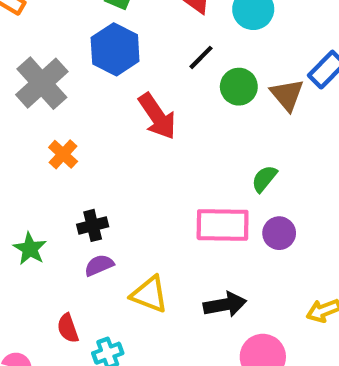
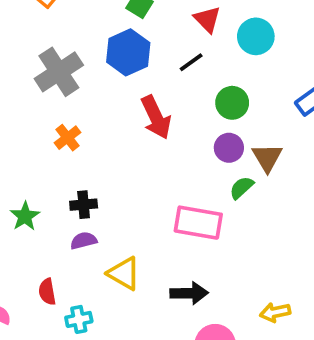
black line: (201, 57) -> (191, 62), moved
brown triangle: (287, 95) -> (267, 158), moved
purple circle: (279, 233) -> (229, 148), moved

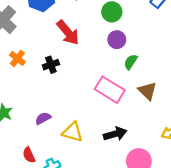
brown triangle: (267, 158) -> (148, 91), moved
black cross: (84, 205) -> (51, 65), moved
pink rectangle: (198, 223) -> (110, 90), turned 36

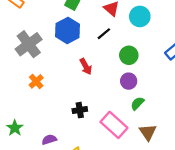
red arrow: (68, 32) -> (86, 67), size x0.7
black cross: (51, 65) -> (80, 110), moved

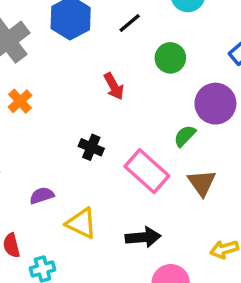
red arrow: (86, 67) -> (114, 86), moved
purple circle: (129, 81) -> (215, 104), moved, size x1.5
black cross: (80, 110) -> (91, 147), turned 32

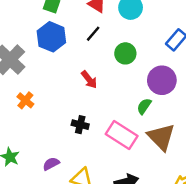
brown triangle: (202, 183) -> (161, 137), size x1.4

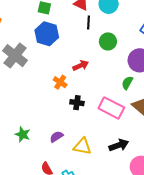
black line: (93, 34) -> (88, 23), moved, turned -32
red arrow: (89, 80) -> (81, 65), turned -70
orange cross: (25, 100) -> (60, 82), moved

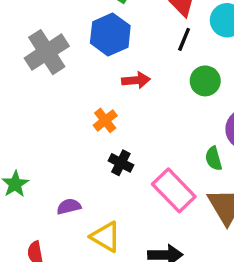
red arrow: (81, 65) -> (136, 80), moved
green semicircle: (127, 83) -> (214, 159), turned -64

